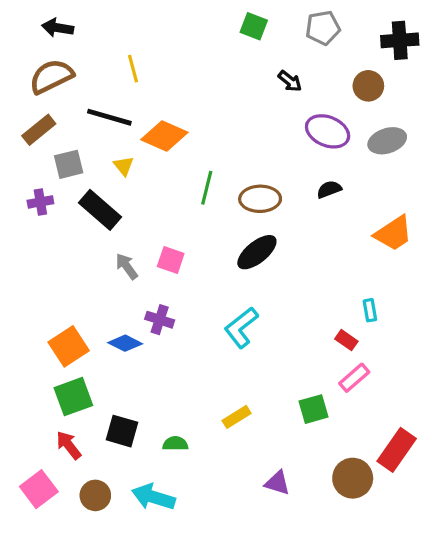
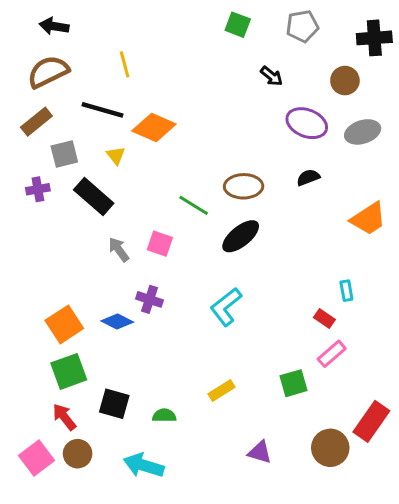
green line: (207, 188) -> (194, 205), moved, turned -72
brown circle: (95, 495) -> (78, 454), moved

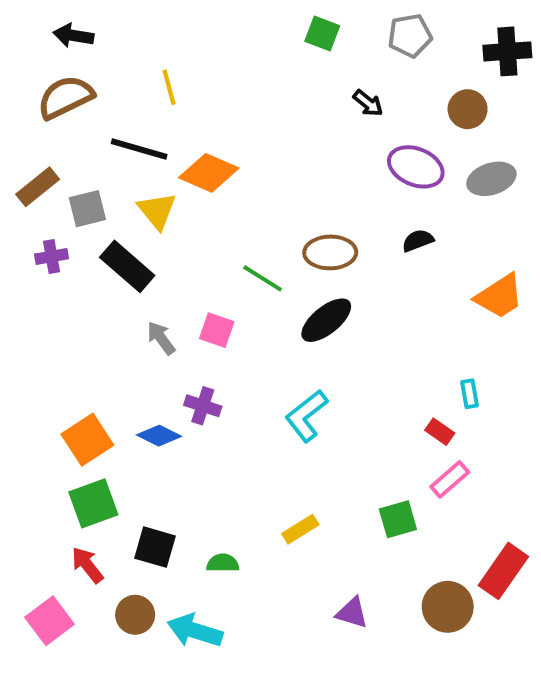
brown rectangle: (36, 122) -> (38, 187), moved
yellow triangle: (116, 155) -> (157, 211), size x1.5
brown circle: (78, 454) -> (135, 615), moved

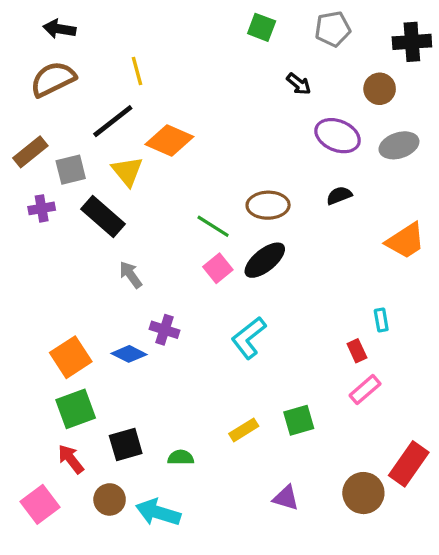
black line: (139, 149) -> (113, 121), turned -54
pink square: (217, 330) -> (218, 268), moved, turned 32
red rectangle: (440, 432) -> (357, 351), turned 30
green square: (398, 519) -> (299, 420), moved
black square: (155, 547) -> (126, 445), turned -32

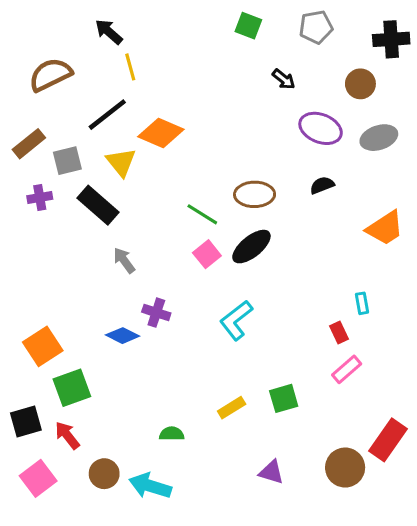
black arrow: (59, 29) -> (109, 32), moved, turned 32
orange square: (71, 357) -> (43, 346), moved
black square: (126, 445) -> (26, 422), moved

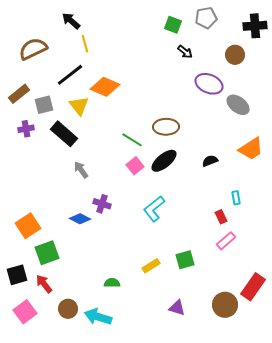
green square: (248, 26) -> (173, 25), moved
gray ellipse: (379, 138) -> (238, 105), moved, turned 55
black semicircle: (322, 185) -> (210, 161), moved

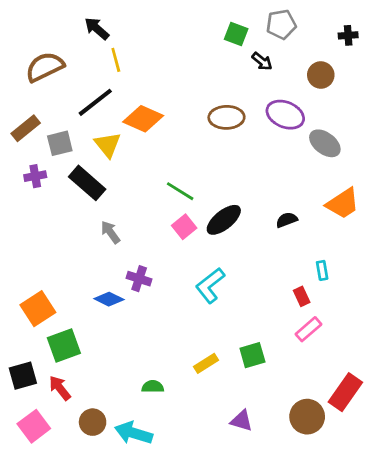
black cross: (255, 26) -> (348, 35), size x0.6
black arrow: (185, 52) -> (262, 61), moved
brown ellipse: (166, 127) -> (226, 117), moved

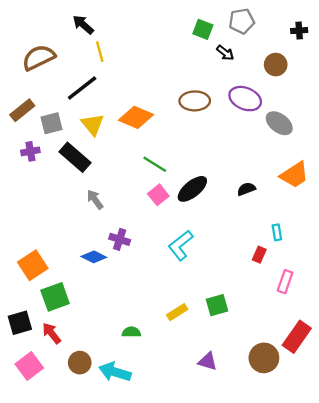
orange diamond: (143, 119) -> (136, 117), moved
red rectangle: (302, 296) -> (259, 255), turned 49
pink rectangle: (308, 329) -> (285, 282), moved, turned -30

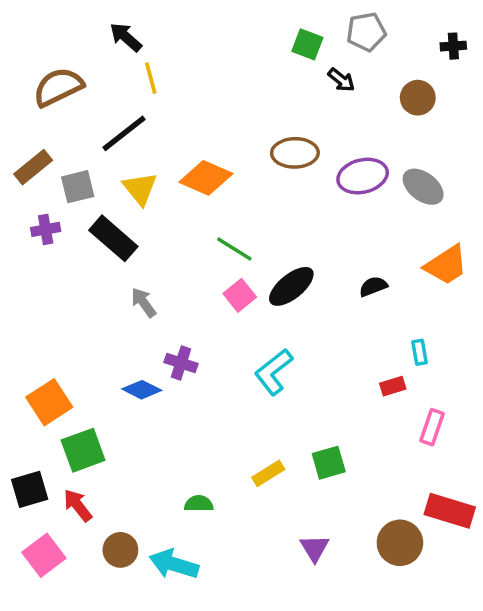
purple ellipse: (245, 99) -> (363, 176), moved, turned -36
red rectangle: (259, 255) -> (393, 386), turned 49
red rectangle: (297, 337) -> (450, 511), turned 72
purple triangle: (208, 361) -> (314, 548), turned 42

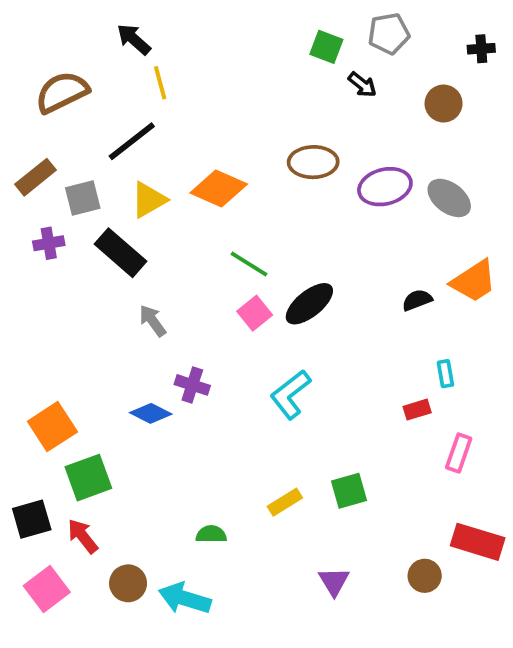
yellow triangle: (140, 188) -> (149, 200), turned 39
black semicircle: (373, 286) -> (417, 300), moved
brown circle: (400, 543) -> (425, 576), size x0.7

